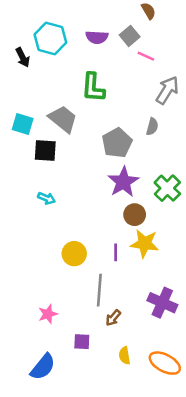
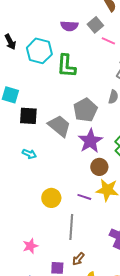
cyan hexagon: (50, 38) -> (39, 51), moved
gray trapezoid: (63, 119) -> (59, 126), moved
purple line: (116, 252) -> (84, 197), turned -72
brown arrow: (113, 318) -> (78, 259), moved

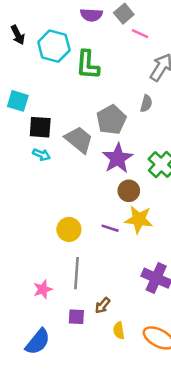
cyan arrow: (29, 154) -> (41, 155), moved
gray line: (71, 227) -> (76, 273), moved

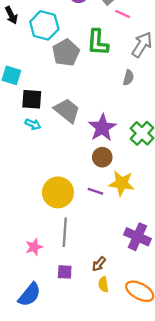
green L-shape: (88, 65) -> (98, 42), moved
gray pentagon: (111, 120) -> (66, 53), moved
brown circle: (129, 191) -> (102, 157), moved
yellow circle: (69, 229) -> (58, 192), size x1.4
brown arrow: (103, 306) -> (99, 264), moved

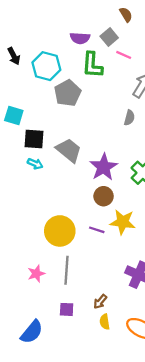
green L-shape: (98, 42) -> (92, 65), moved
pink star: (34, 247) -> (36, 274), moved

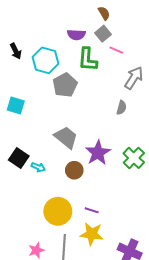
brown semicircle: (126, 15) -> (104, 13), moved
black square: (34, 139) -> (19, 158), moved, turned 30
cyan arrow: (35, 164) -> (38, 167), moved
brown circle: (104, 196) -> (74, 170), moved
yellow star: (123, 222) -> (92, 234), moved

